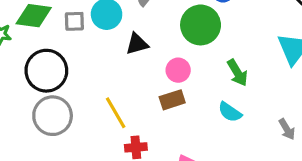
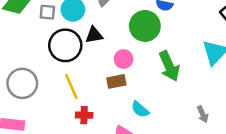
black circle: (46, 71) -> (65, 45), moved
green arrow: (237, 73) -> (169, 66), size x1.4
cyan semicircle: (230, 112) -> (140, 109), moved

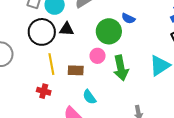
pink circle: (124, 59) -> (98, 56), moved
yellow line: (71, 87) -> (51, 64), moved

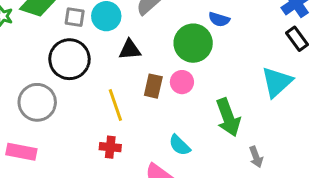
black circle: (42, 32) -> (69, 59), moved
green arrow: (121, 68) -> (228, 117), moved
brown rectangle: (76, 70) -> (153, 86), moved, turned -70

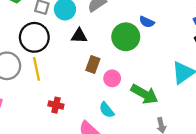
pink circle: (182, 82) -> (112, 78), moved
yellow line: (115, 105) -> (37, 69), moved
green arrow: (228, 117) -> (144, 94), turned -48

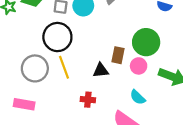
black triangle: (79, 36) -> (101, 70), moved
green circle: (126, 37) -> (146, 42), moved

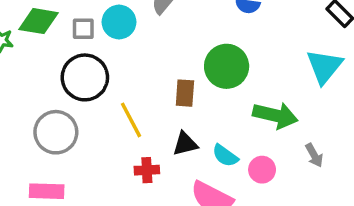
pink circle: (139, 66) -> (262, 170), moved
yellow line: (64, 67) -> (131, 120), moved
black triangle: (101, 70) -> (185, 144), moved

